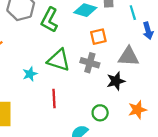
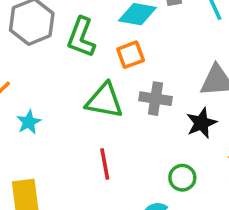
orange square: (98, 37) -> (131, 55), moved
cyan star: (30, 74) -> (29, 122), moved

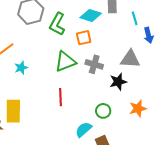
green triangle: (104, 101) -> (65, 62), turned -40

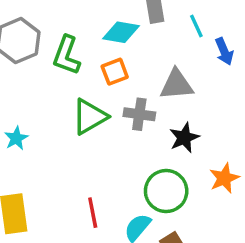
gray triangle: (130, 59) -> (177, 85), moved
red line: (61, 97) -> (93, 213), moved
green circle: (103, 111) -> (166, 191), size x1.6

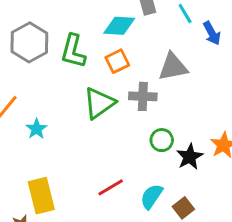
black star: (184, 138) -> (190, 157), moved
green circle: (166, 191) -> (162, 140), moved, size x0.6
red line: (93, 213) -> (111, 187), turned 76

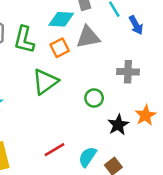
gray triangle: (173, 67) -> (88, 37), moved
gray cross: (143, 96) -> (128, 72), moved
green circle: (162, 140) -> (94, 98), moved

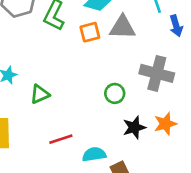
gray cross: (128, 72) -> (157, 73), size x1.4
green triangle: (45, 82) -> (40, 94), moved, size x0.7
cyan semicircle: (87, 157) -> (94, 154), turned 35

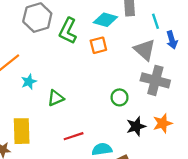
gray triangle: (122, 27) -> (145, 50), moved, turned 40

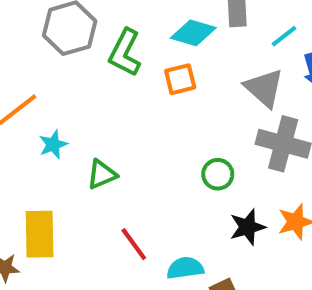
cyan line: (155, 21) -> (284, 36), turned 70
red line: (74, 136) -> (134, 244), turned 72

